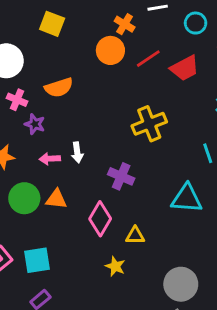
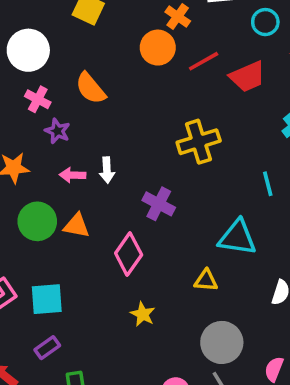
orange semicircle: (59, 88) -> (91, 88), turned 64
yellow triangle: (135, 236) -> (206, 280), moved

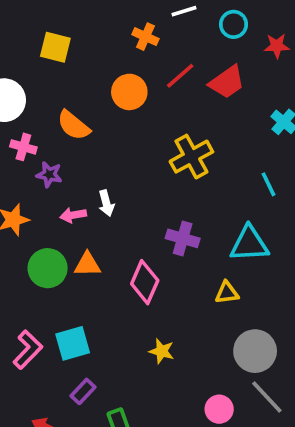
orange circle: (158, 48) -> (129, 92), moved
purple cross: (159, 204) -> (183, 238), moved
yellow star: (143, 314) -> (162, 351), moved

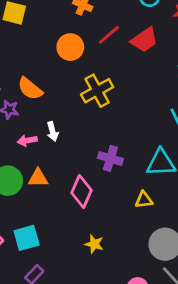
orange semicircle: (74, 125) -> (30, 89), moved
yellow cross: (191, 157) -> (97, 91), moved

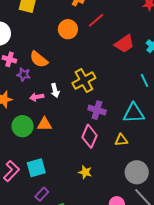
red trapezoid: (144, 40) -> (124, 44), moved
yellow cross: (97, 91) -> (84, 81), moved
pink diamond: (81, 192) -> (89, 136), moved

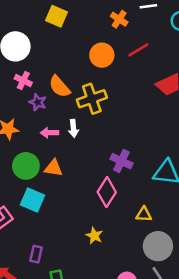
yellow cross: (84, 81) -> (92, 99), moved
yellow triangle: (121, 140) -> (144, 214), moved
cyan square: (36, 168) -> (33, 200), moved, turned 30
purple rectangle: (42, 194) -> (36, 254), turned -40

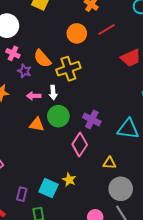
green circle: (26, 166) -> (58, 116), moved
cyan square: (33, 200) -> (48, 188), moved

